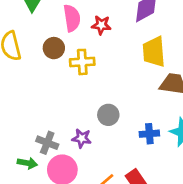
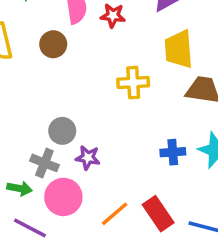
yellow cross: (82, 62) -> (133, 83), moved
gray circle: (108, 115) -> (62, 131), moved

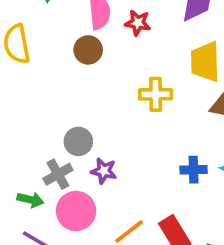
brown circle: (53, 44) -> (88, 50), moved
gray cross: (44, 163) -> (58, 174), turned 36

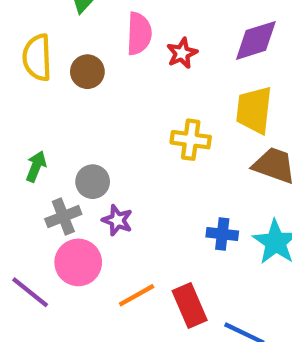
red star: (138, 23) -> (182, 53), turned 30
brown circle: (88, 50) -> (87, 72), moved
green arrow: (30, 200) -> (36, 167), moved, turned -90

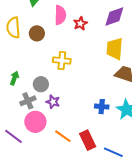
yellow cross: (191, 140) -> (62, 61), moved
orange line: (137, 295) -> (63, 136), turned 66

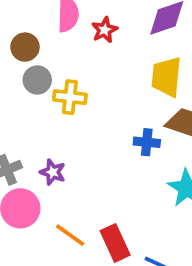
gray circle: (41, 84) -> (37, 80), moved
blue cross: (102, 107) -> (147, 142), moved

